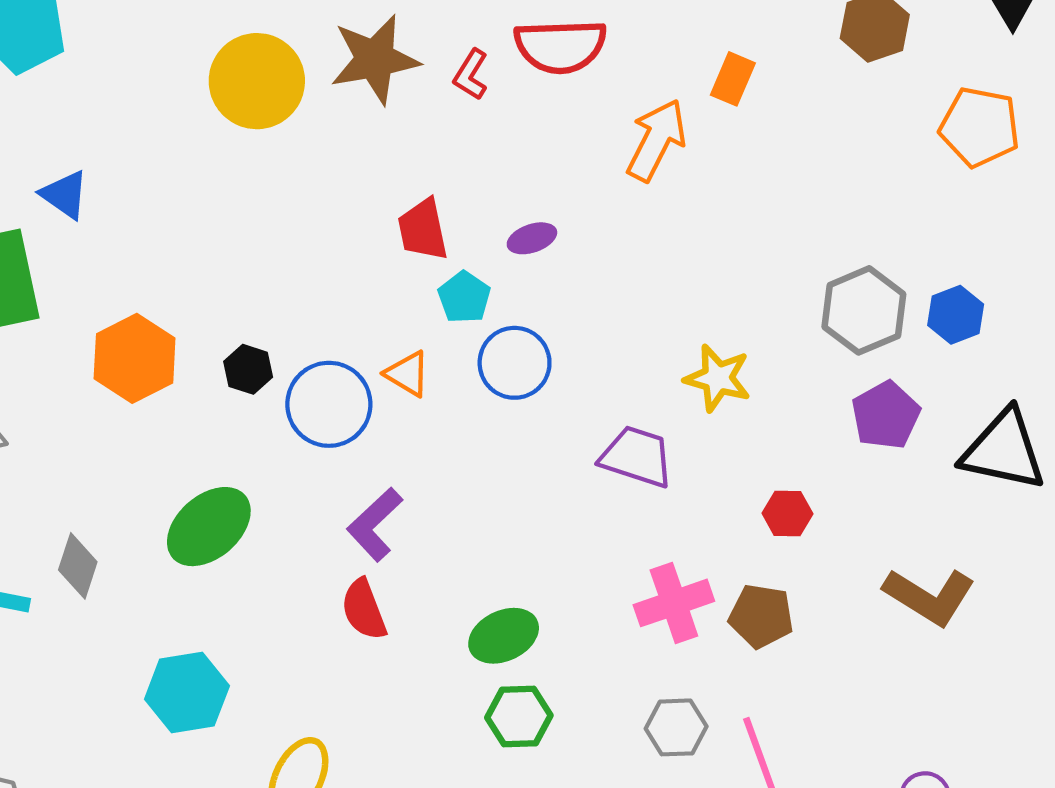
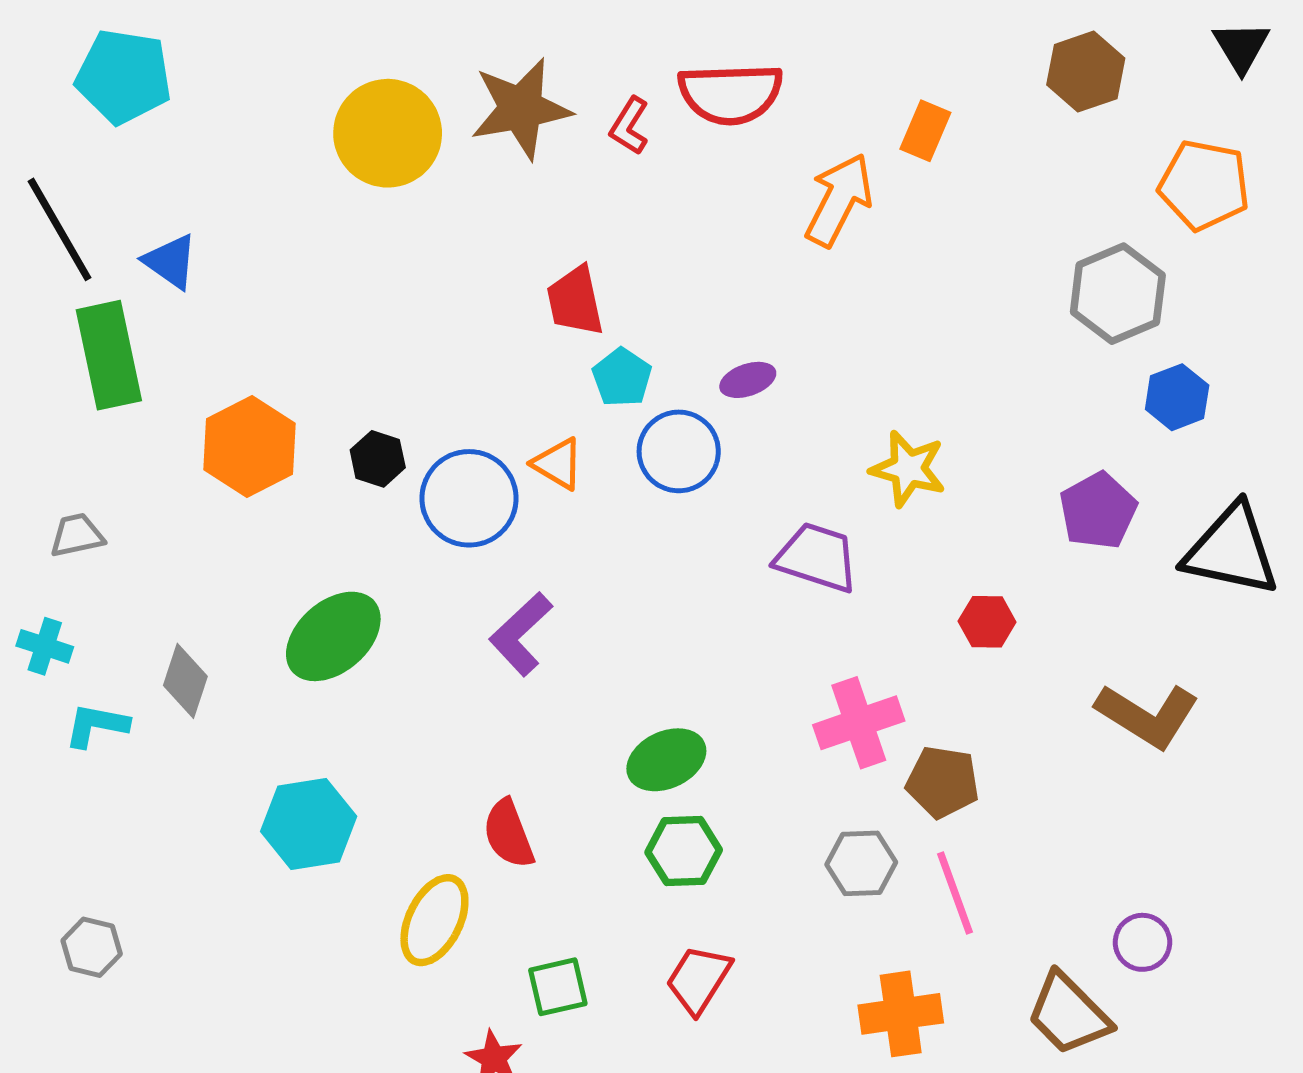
purple ellipse: (532, 238) -> (748, 380), moved
gray hexagon: (864, 310) -> (1118, 294), moved
red semicircle: (364, 610) -> (508, 834), moved
brown pentagon: (761, 616) -> (943, 782), moved

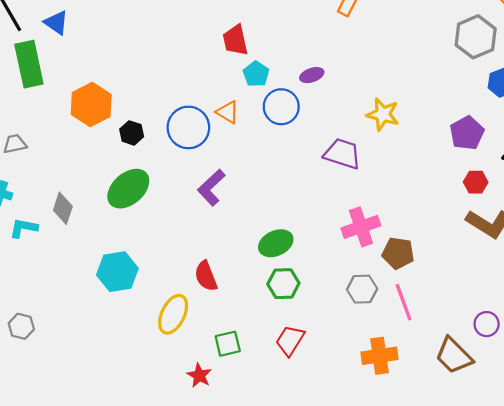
black hexagon: (378, 459) -> (132, 133), moved
red hexagon: (987, 622) -> (476, 182), moved

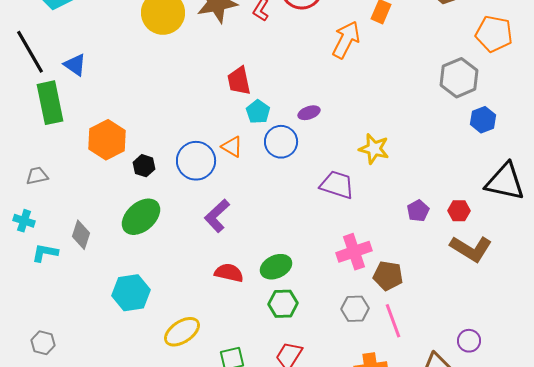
purple pentagon: (467, 133) -> (418, 211), moved, size x0.7
red semicircle: (206, 276) -> (229, 273), moved, turned 124
yellow ellipse: (173, 314) -> (182, 332), turned 30

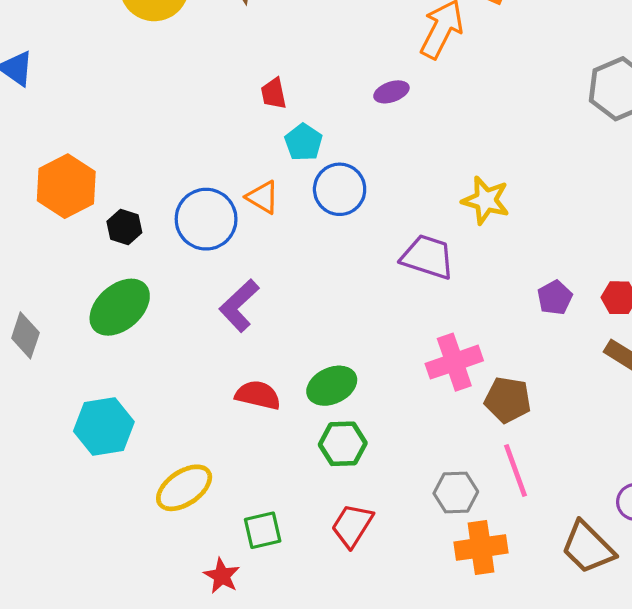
red trapezoid: (239, 81) -> (274, 93), size x0.7
purple ellipse: (309, 113) -> (391, 92), moved
gray hexagon: (355, 309) -> (456, 493), moved

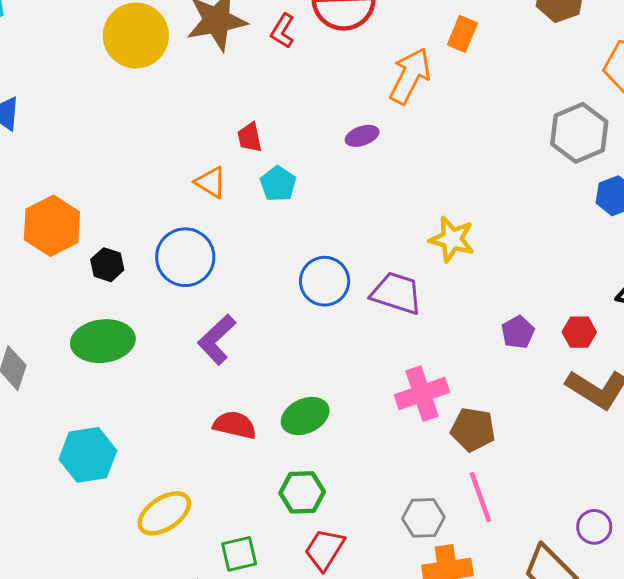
blue circle: (340, 189) -> (325, 281), moved
orange triangle: (263, 197) -> (211, 182), moved
green ellipse: (120, 307) -> (103, 341), turned 34
green hexagon: (343, 444) -> (302, 492), moved

